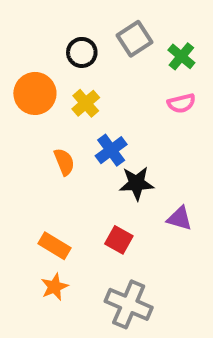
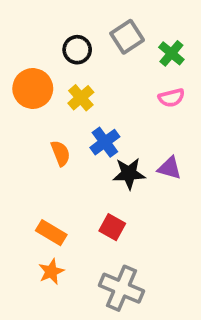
purple triangle: (179, 218) -> (170, 168), moved

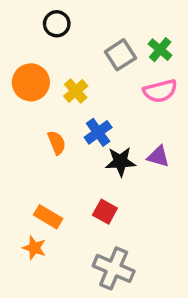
gray square: (127, 37) -> (120, 55), moved
black circle: (77, 50) -> (57, 24), moved
pink semicircle: (171, 98) -> (160, 91), size x1.4
orange star: (51, 272) -> (34, 248), moved, turned -30

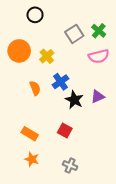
purple triangle: (158, 156) -> (98, 97), turned -40
black star: (120, 162) -> (74, 100), turned 30
orange star: (34, 248) -> (32, 159), moved
gray cross: (114, 268) -> (70, 166), size x0.6

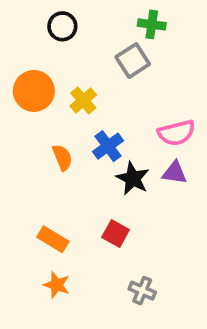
green cross: (99, 31) -> (152, 24), moved, turned -32
pink semicircle: (99, 56) -> (176, 133), moved
purple triangle: (98, 97) -> (175, 173), turned 32
gray cross: (70, 166) -> (142, 291), moved

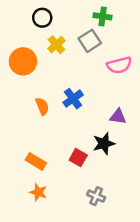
yellow cross: (83, 100) -> (56, 45), moved
pink semicircle: (176, 133) -> (119, 65), moved
black star: (133, 178) -> (104, 143), moved, turned 30

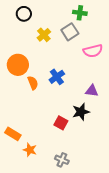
black circle: (42, 18) -> (24, 14), moved
orange circle: (23, 61) -> (18, 65), moved
orange rectangle: (36, 161) -> (13, 134), moved
gray cross: (96, 196) -> (62, 160), moved

